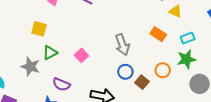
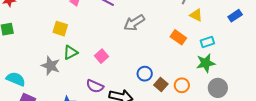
gray arrow: (122, 45) -> (134, 23), moved, turned 75
orange circle: (163, 70) -> (182, 85), moved
purple semicircle: (61, 84) -> (95, 86), moved

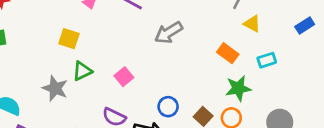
green star: (206, 63) -> (238, 88), moved
blue circle: (145, 74) -> (168, 107), moved

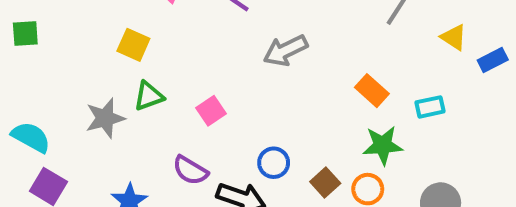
yellow triangle: (252, 24) -> (454, 37), moved
gray star: (55, 88) -> (105, 118), turned 30

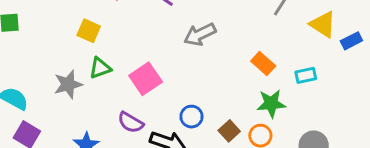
yellow triangle: (454, 37) -> (323, 24), size x1.4
pink square: (211, 111) -> (146, 79), size x1.5

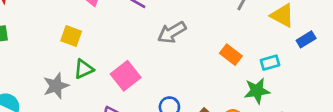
blue rectangle: (351, 41) -> (306, 39), moved
green star: (271, 104) -> (257, 91), moved

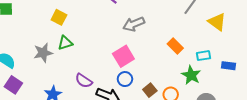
blue rectangle: (306, 39) -> (229, 66), moved, turned 32
pink square: (126, 76) -> (123, 56), moved
green star: (257, 91) -> (191, 75), turned 30

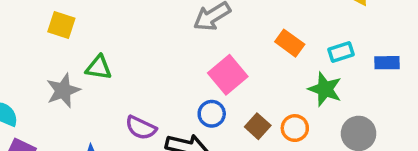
yellow square: (59, 17) -> (61, 25), moved
green triangle: (65, 43) -> (99, 68), turned 35
pink square: (123, 56) -> (228, 75), moved

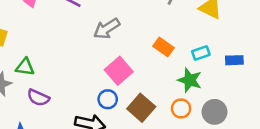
brown square: (258, 126) -> (141, 108), size x1.5
purple semicircle: (141, 128) -> (38, 98), moved
orange circle: (295, 128) -> (181, 108), moved

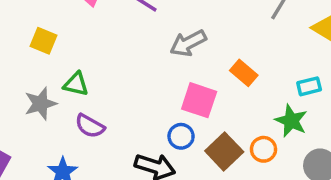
orange rectangle: (163, 47) -> (244, 73), moved
pink square: (119, 71) -> (199, 100), turned -36
orange circle: (181, 108) -> (263, 149), moved

